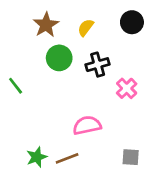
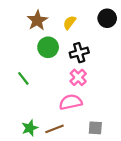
green line: (16, 86) -> (23, 78), moved
pink cross: (127, 88) -> (78, 77), moved
gray square: (131, 157) -> (95, 128), moved

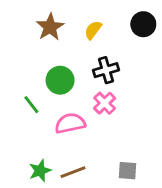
green circle: (48, 47) -> (60, 80), moved
pink semicircle: (71, 102) -> (70, 123), moved

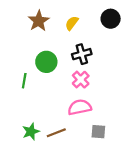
green line: (31, 105) -> (24, 81), turned 48
pink semicircle: (70, 123) -> (80, 107), moved

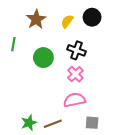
black circle: (111, 19) -> (92, 17), moved
black cross: (82, 54) -> (77, 50), turned 36
green line: (24, 81) -> (13, 44), moved

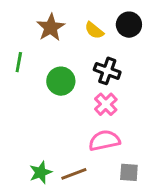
yellow semicircle: (67, 21) -> (94, 30), turned -88

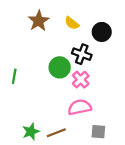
black circle: (129, 25) -> (102, 32), moved
green line: (19, 62) -> (14, 76), moved
green circle: (61, 81) -> (60, 67), moved

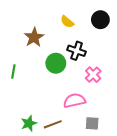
brown star: (39, 21) -> (34, 37), moved
black circle: (102, 32) -> (100, 20), moved
pink cross: (81, 80) -> (93, 75), moved

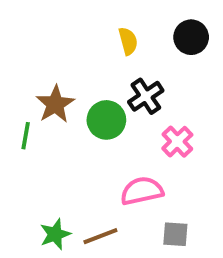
yellow semicircle: (67, 22) -> (128, 41), turned -144
brown star: (34, 37) -> (55, 104), moved
black cross: (77, 51) -> (146, 96), turned 36

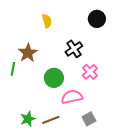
yellow semicircle: (128, 41) -> (47, 21), moved
green circle: (106, 120) -> (54, 78), moved
gray square: (175, 234) -> (89, 119), turned -32

